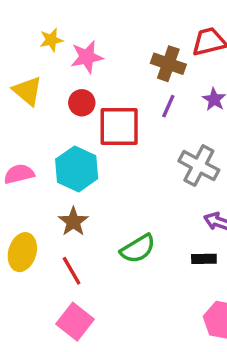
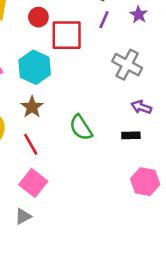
green semicircle: (138, 249) -> (81, 128), turned 88

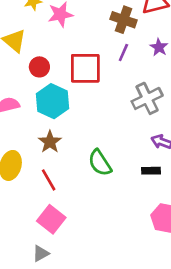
red circle: (38, 17) -> (39, 67), moved
gray cross: (127, 65) -> (147, 98), turned 36

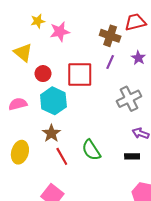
red line: (49, 180) -> (62, 156), moved

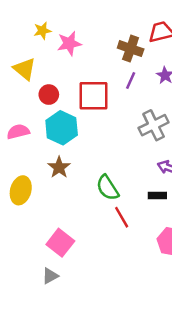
red line: (62, 156) -> (122, 217), moved

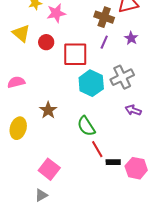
red circle: (49, 95) -> (46, 42), moved
cyan hexagon: (62, 128) -> (91, 83), moved
black rectangle: (157, 195) -> (113, 162), moved

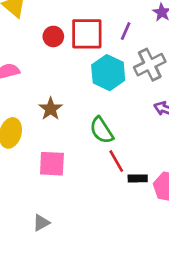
red circle: (46, 42) -> (53, 36), moved
purple line: (104, 42) -> (126, 31), moved
pink square: (49, 169) -> (52, 164), moved, turned -35

